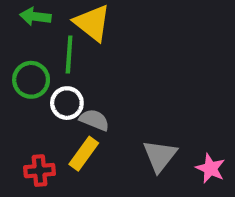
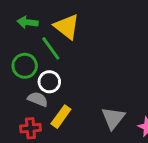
green line: (69, 55) -> (51, 48), turned -40
gray semicircle: (94, 120) -> (38, 99), moved

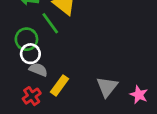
white circle: (49, 82) -> (30, 54), moved
red cross: (30, 128) -> (32, 96), turned -30

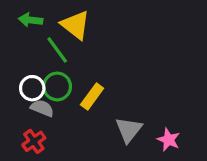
green circle: (26, 39) -> (57, 86), moved
yellow rectangle: (59, 85) -> (92, 96), moved

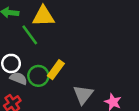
yellow triangle: (75, 25) -> (43, 16), turned -40
green circle: (57, 86) -> (38, 76), moved

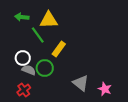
yellow rectangle: (56, 70) -> (59, 49), moved
gray triangle: (83, 95) -> (81, 83), turned -30

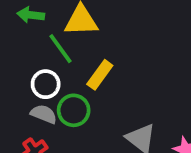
white circle: (23, 58) -> (46, 84), moved

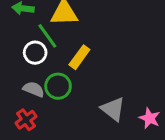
white circle: (46, 84) -> (35, 53), moved

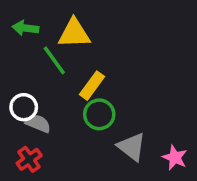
white circle: (35, 53) -> (24, 107), moved
green circle: (58, 86) -> (99, 114), moved

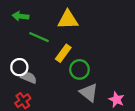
yellow triangle: (74, 33) -> (68, 20), moved
green line: (54, 60) -> (39, 37), turned -30
green circle: (99, 114) -> (79, 69), moved

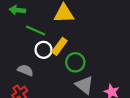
white circle: (19, 67) -> (44, 50), moved

